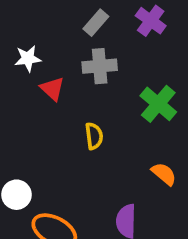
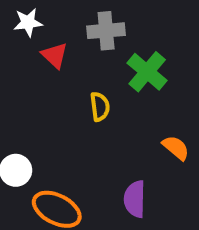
green cross: (158, 104) -> (147, 72), moved

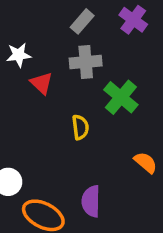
purple semicircle: (135, 199) -> (91, 201), moved

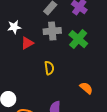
red triangle: (42, 83) -> (27, 43), turned 48
green cross: (121, 97) -> (78, 39), moved

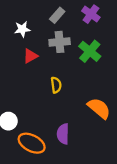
white star: (14, 27) -> (22, 29), moved
orange semicircle: (86, 88) -> (99, 108), size x1.5

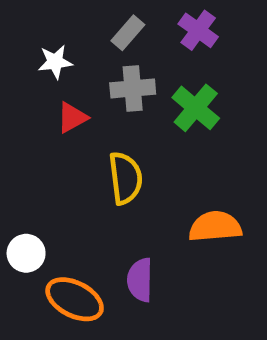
yellow semicircle: (56, 85) -> (125, 178), size x1.5
orange semicircle: (99, 108) -> (215, 227), turned -45

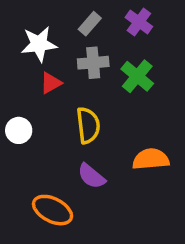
white star: (55, 62) -> (39, 44), size x1.5
white circle: (26, 253) -> (19, 130), moved
purple semicircle: (140, 280) -> (91, 176), moved, turned -52

